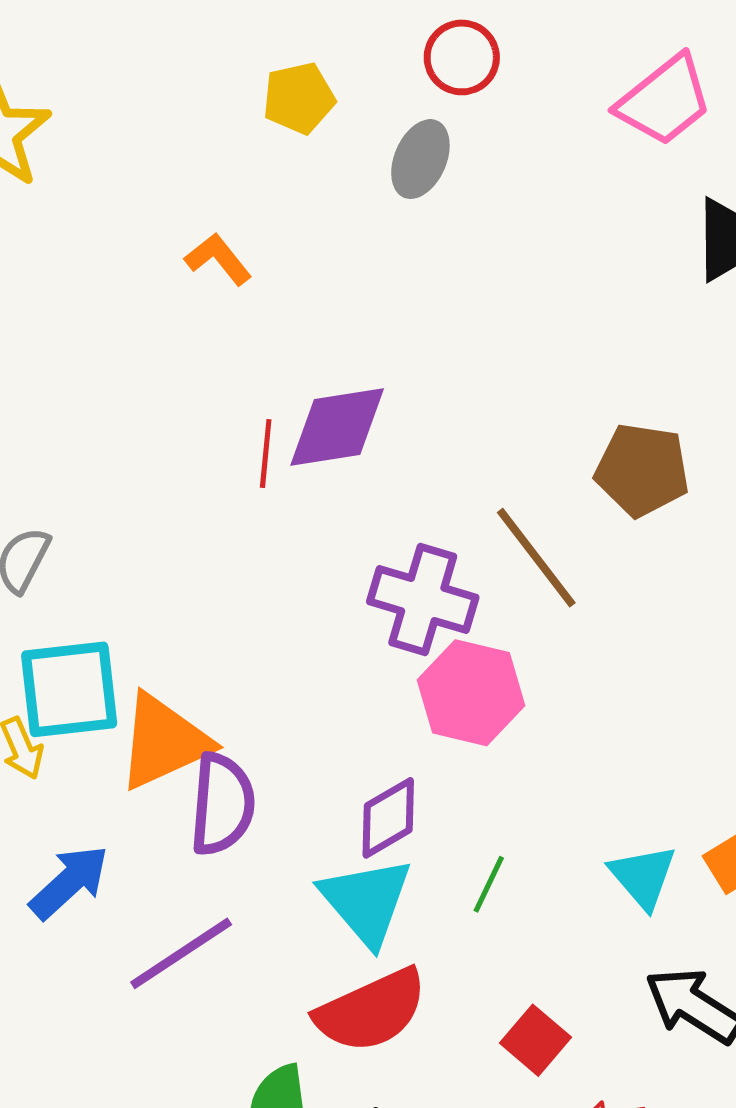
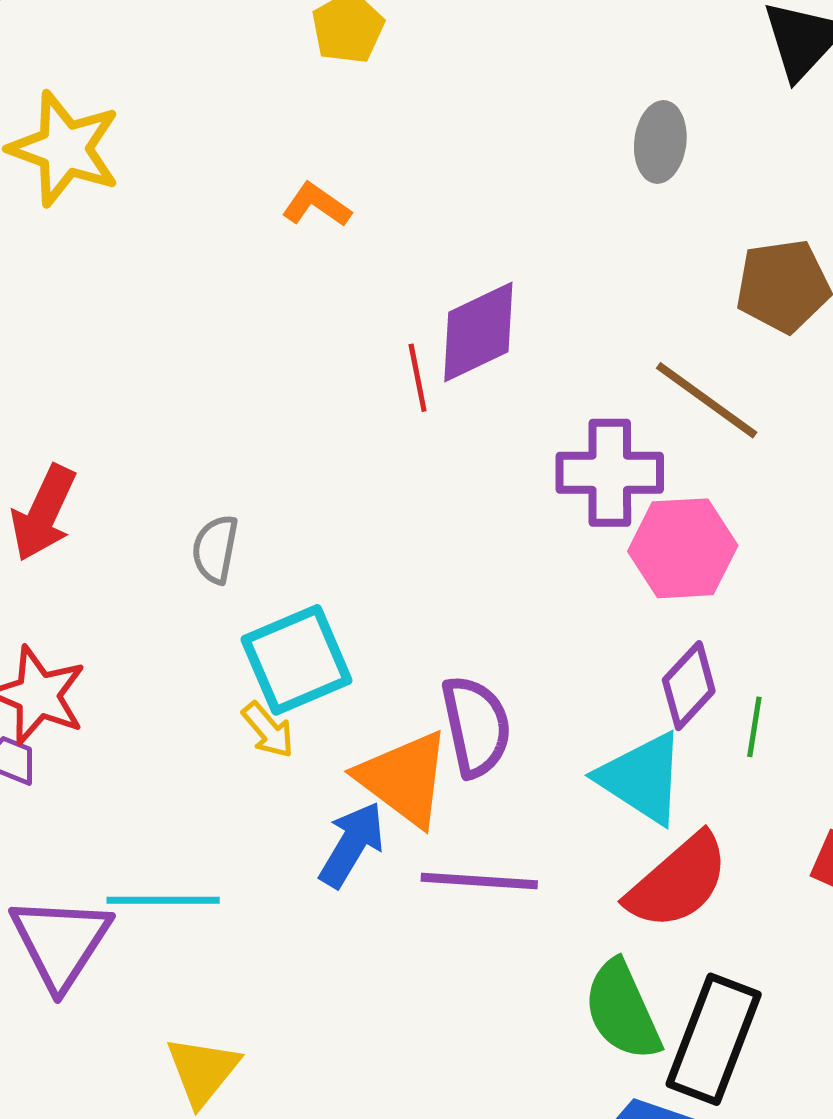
gray ellipse: (420, 159) -> (660, 142), moved
orange triangle: (164, 742) -> (404, 779), moved, turned -42
purple diamond: (388, 818) -> (689, 686), moved
purple line: (181, 953) -> (479, 881), turned 54

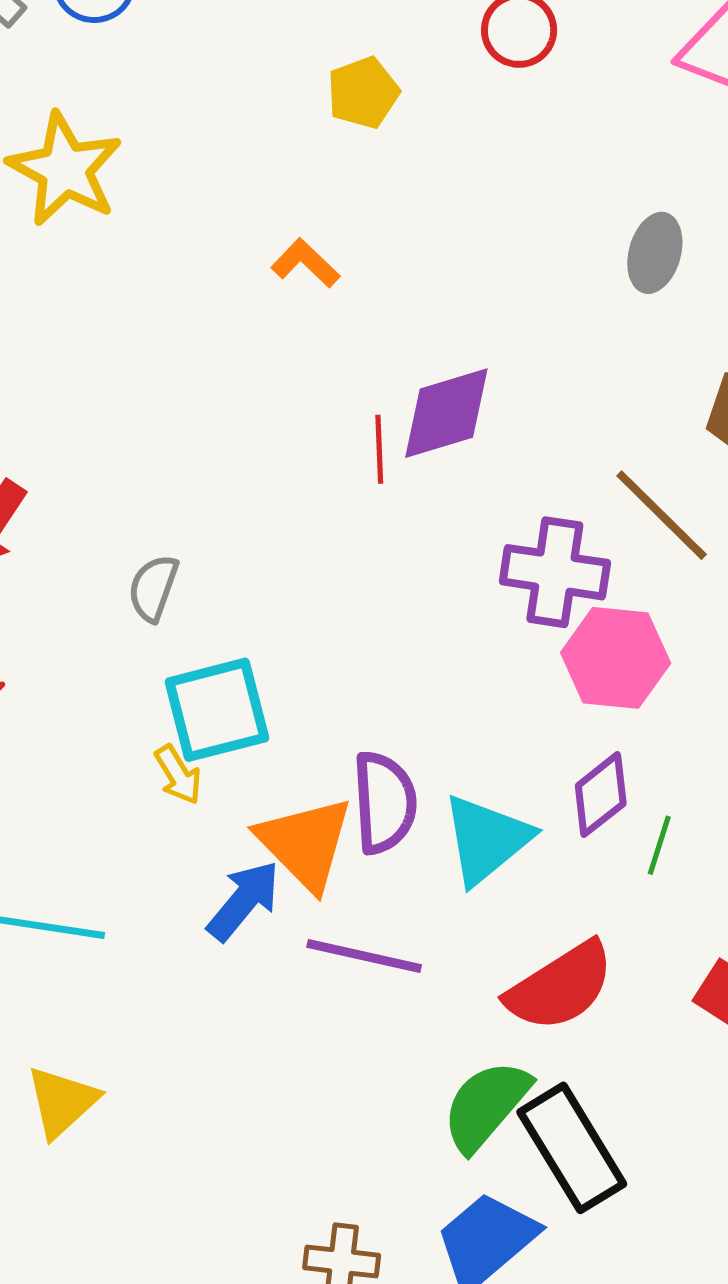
cyan triangle: (642, 778) -> (486, 839), moved, turned 39
green semicircle: (622, 1010) -> (486, 1105), turned 56
black rectangle: (714, 1039) -> (572, 1148), turned -61

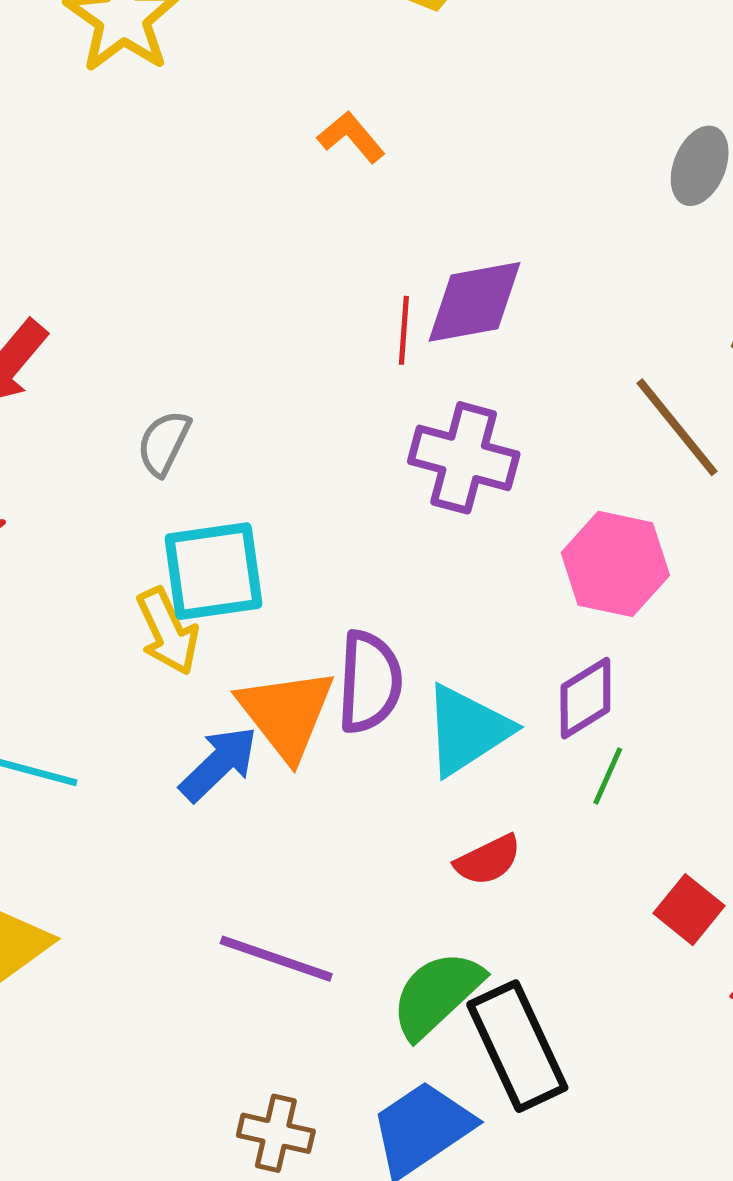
purple cross: (555, 572) -> (464, 458), moved
yellow arrow: (178, 775) -> (168, 631), size x1.4
green line: (659, 845) -> (608, 776), moved
purple line: (364, 956) -> (276, 959), moved
red semicircle: (560, 987) -> (488, 860), moved, size x0.6

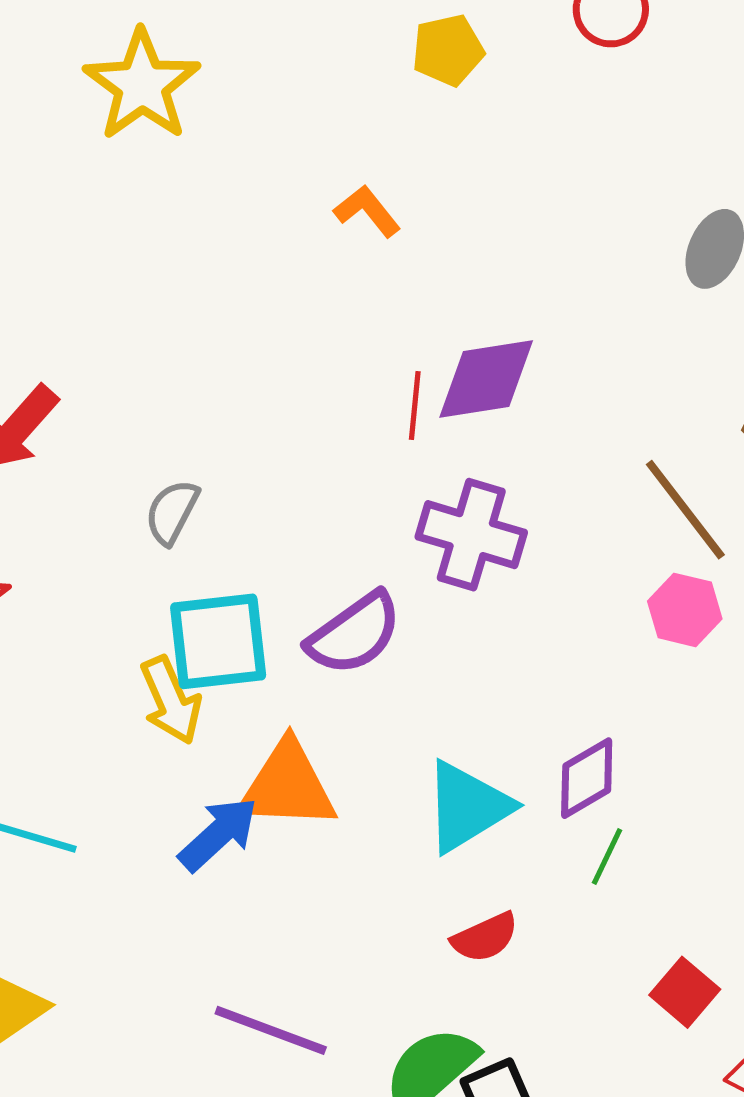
pink hexagon: (615, 564) -> (685, 610), moved, size x0.7
purple semicircle: (370, 682) -> (354, 634), moved, turned 50
orange triangle: (286, 714) -> (287, 786), turned -51

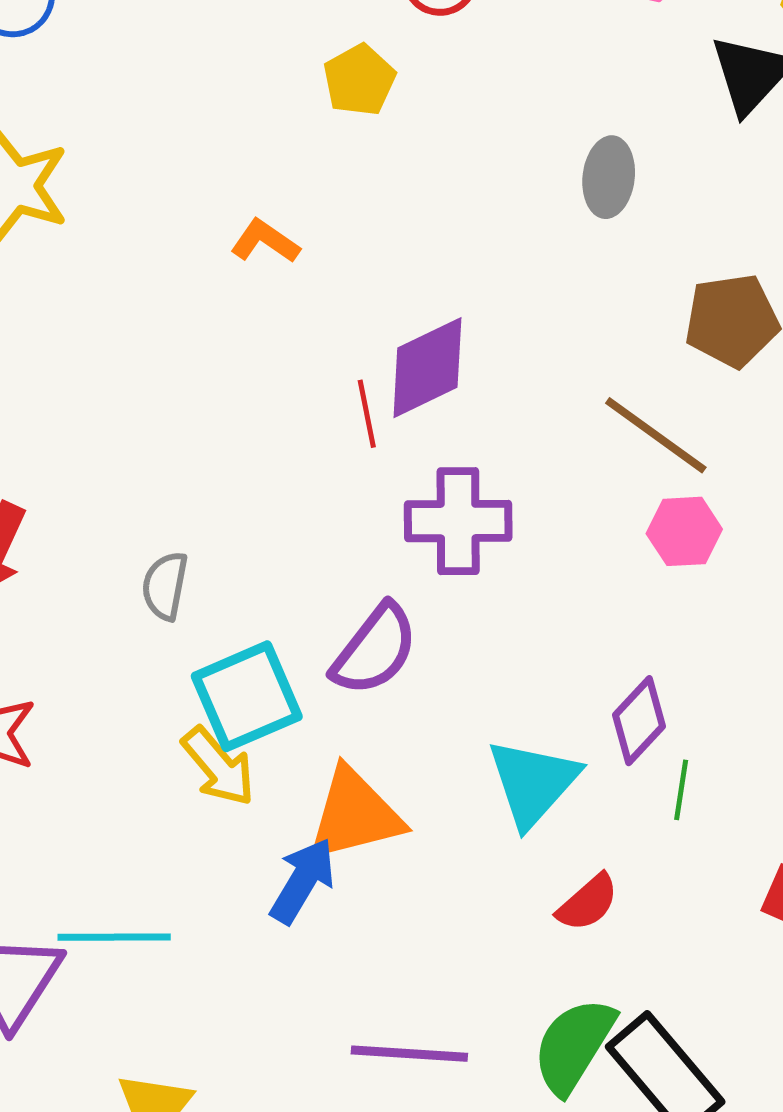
yellow pentagon: (448, 50) -> (359, 80), moved

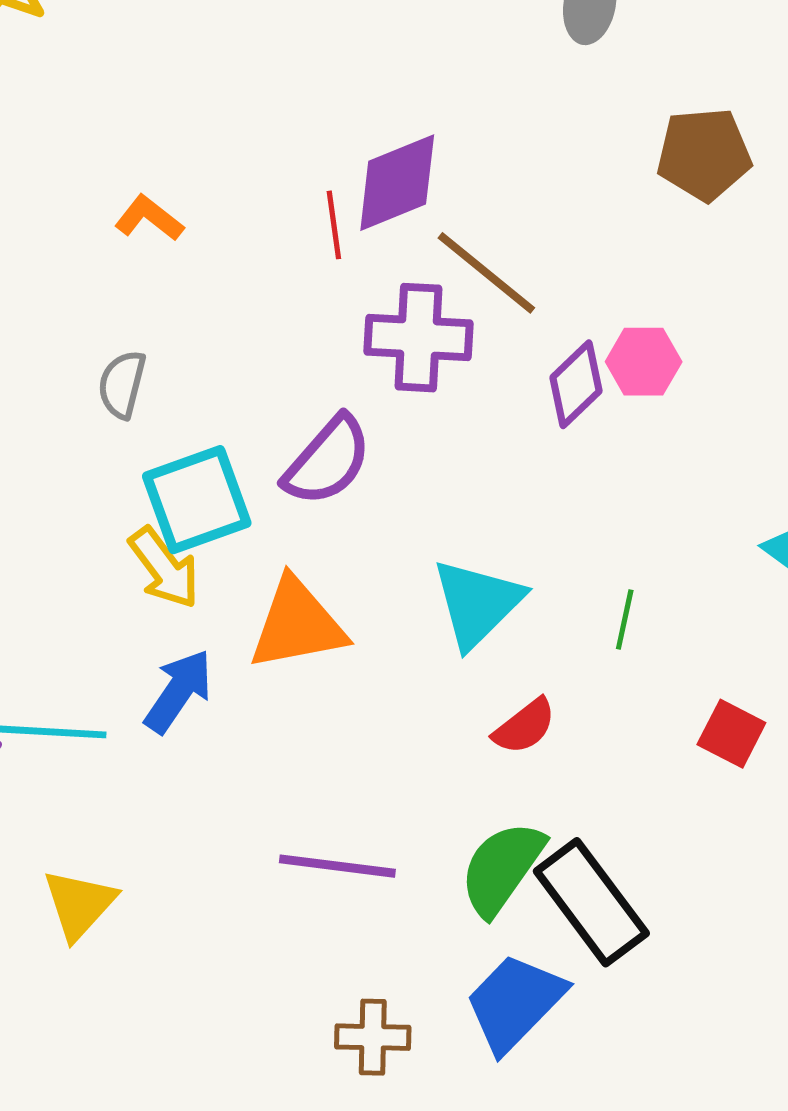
orange L-shape: (265, 241) -> (149, 218), moved
brown line: (656, 435) -> (486, 273), moved
purple diamond: (639, 721) -> (576, 384), moved
blue arrow: (303, 881) -> (178, 691), moved

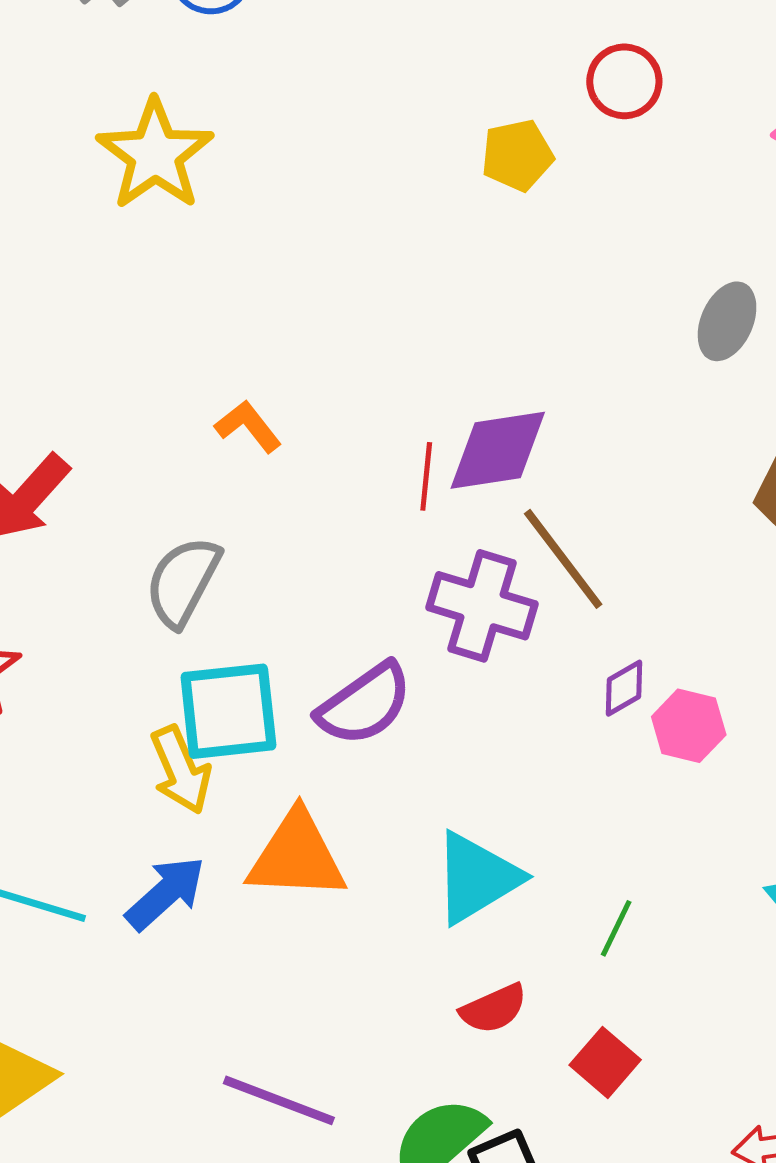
pink hexagon: (644, 362) -> (689, 726), moved
gray semicircle: (122, 384) -> (183, 582), size x1.4
purple diamond: (576, 384) -> (624, 688), size x0.7
red square: (731, 734) -> (605, 1062), moved

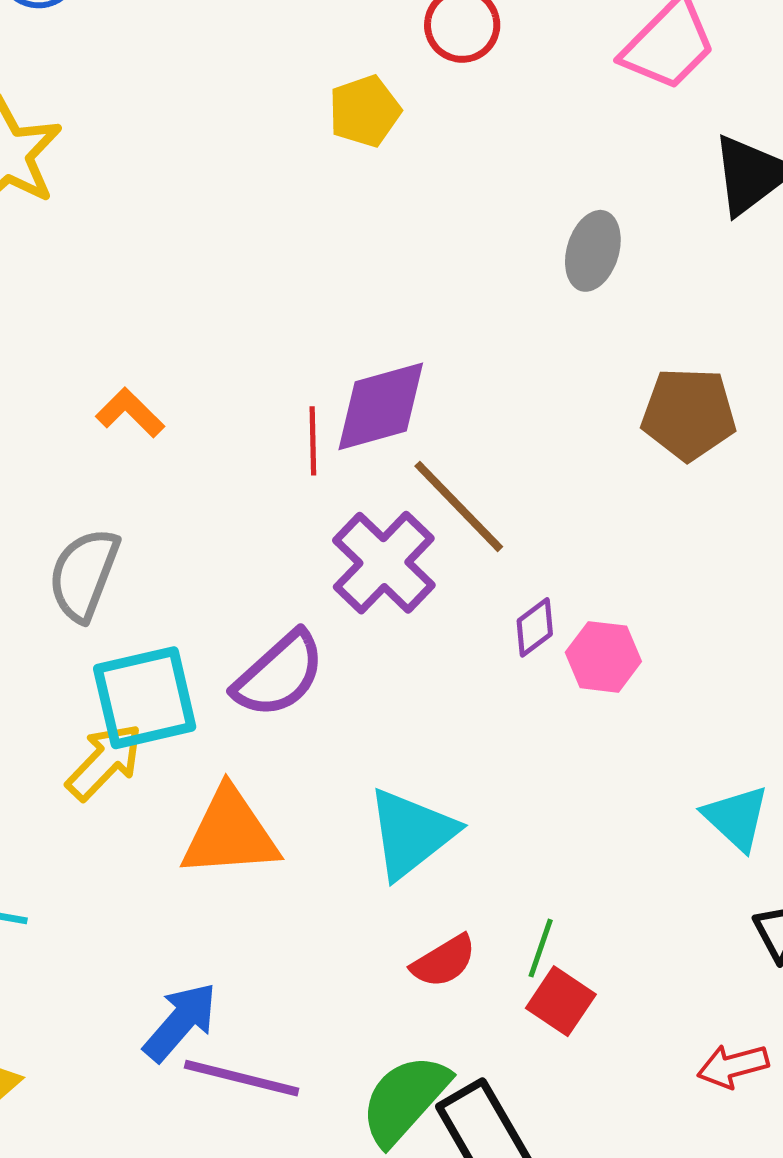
purple cross: (482, 606) -> (384, 563), turned 34
yellow arrow: (181, 770) -> (104, 762), turned -106
blue arrow: (166, 893) -> (180, 1022), moved
green line: (616, 928) -> (541, 948), moved

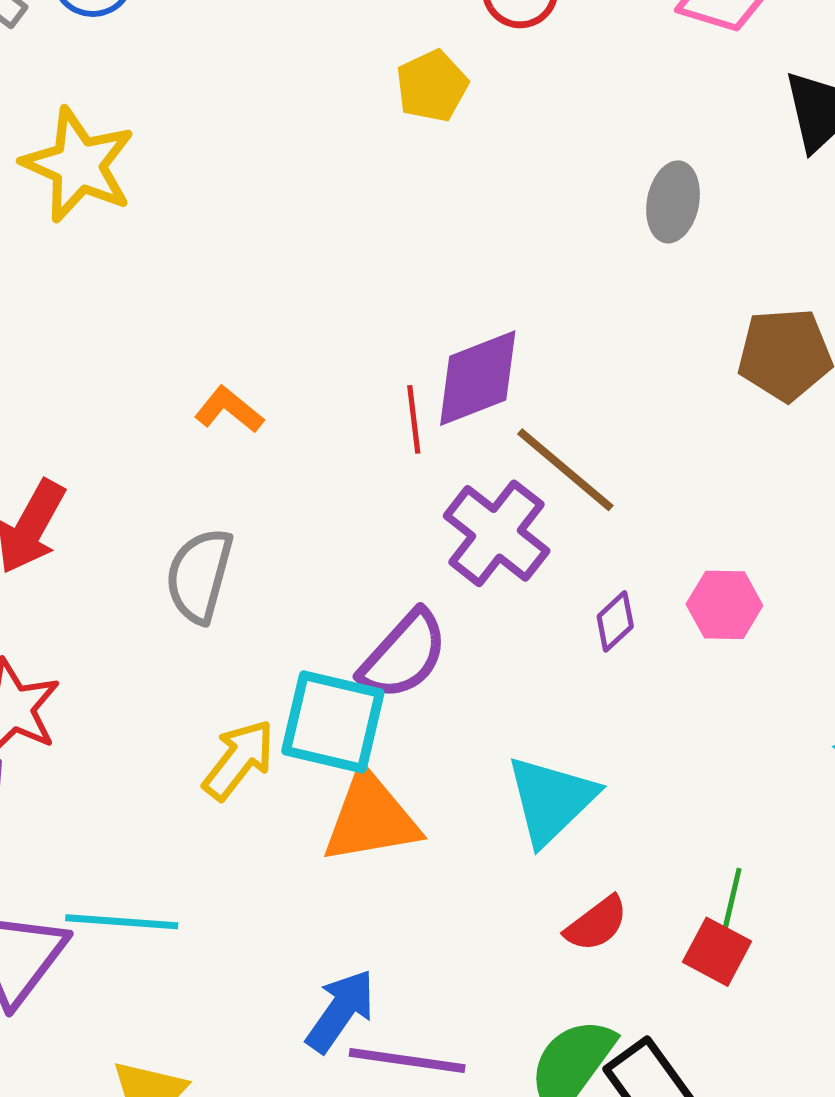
purple diamond: (535, 627) -> (615, 621), moved
cyan square: (145, 698) -> (333, 722), moved, turned 32
green line: (541, 948) -> (732, 898), moved

